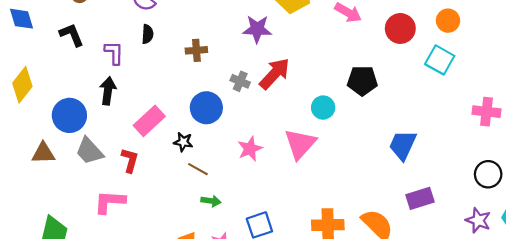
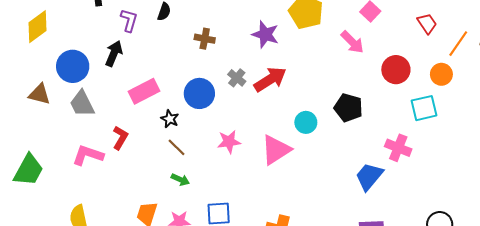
cyan square: (440, 60) -> (424, 108), turned 32
pink cross: (487, 112) -> (398, 148), moved
red L-shape: (130, 160) -> (120, 138), moved

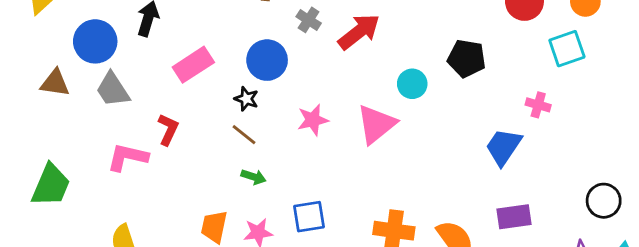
gray cross: (237, 78) -> (309, 20), moved
black star: (170, 119) -> (246, 99), moved
pink cross: (398, 148) -> (538, 105), size x0.7

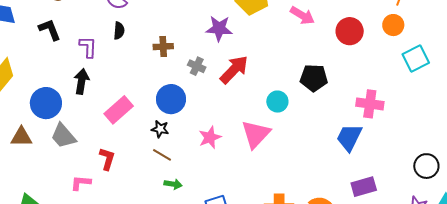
cyan square: (567, 49) -> (416, 59), moved
pink cross: (538, 105) -> (370, 104), size x1.5
pink L-shape: (127, 157) -> (81, 183), size x0.7

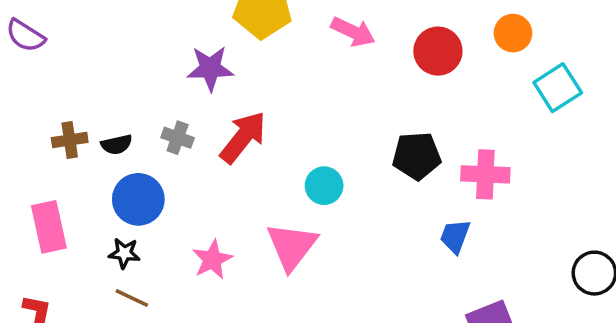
black semicircle: (119, 31) -> (117, 144), moved, turned 78
brown cross: (163, 47) -> (70, 140), moved
black pentagon: (314, 78) -> (417, 156), moved
pink rectangle: (119, 110) -> (49, 227), turned -56
blue trapezoid: (349, 137) -> (455, 236), size x0.7

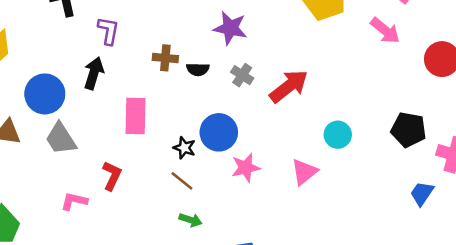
purple star: (210, 68) -> (230, 28), moved
blue circle: (138, 199) -> (219, 132), moved
pink triangle: (292, 246) -> (304, 172), size x0.7

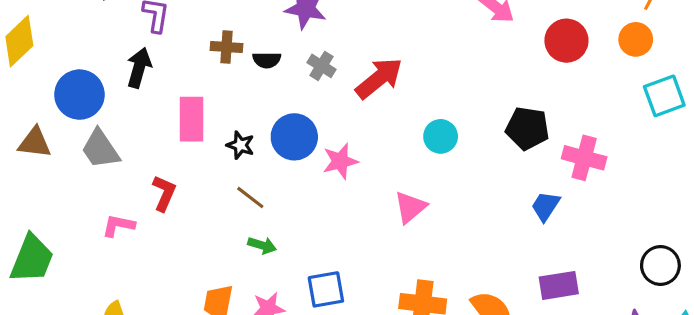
black star: (184, 148) -> (240, 145), moved
pink star: (246, 168) -> (340, 161), moved
pink triangle: (304, 172) -> (410, 207), moved

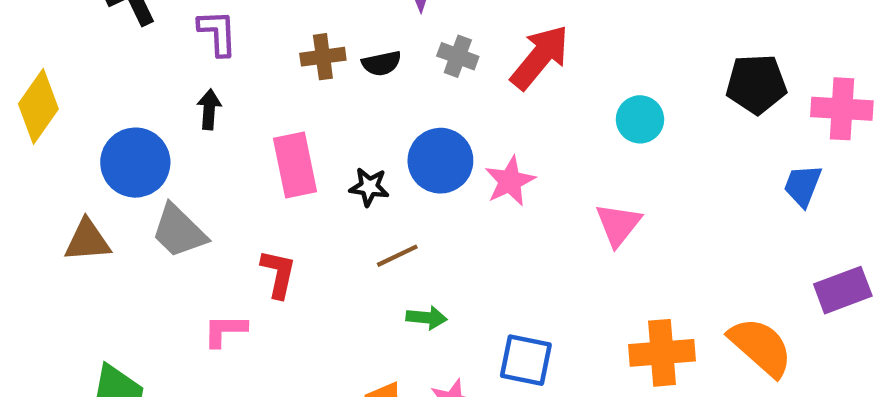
black arrow: (139, 68) -> (209, 109), size x0.7
brown line: (250, 198) -> (397, 256), turned -52
blue square: (326, 289) -> (526, 360), turned 33

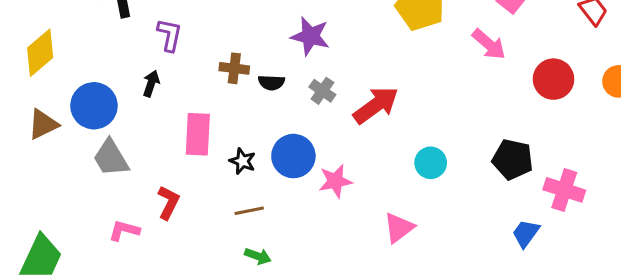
brown triangle: (87, 241) -> (43, 124), moved, turned -36

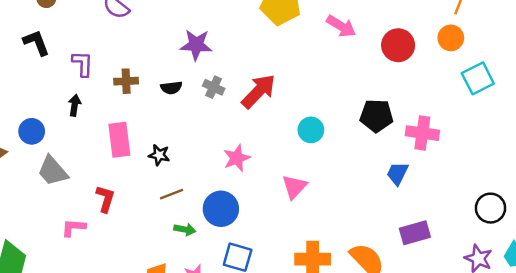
brown cross: (234, 68) -> (126, 81), moved
blue circle: (94, 106) -> (32, 131), size x0.7
blue circle: (293, 156) -> (221, 209), moved

